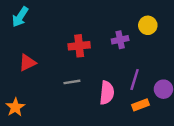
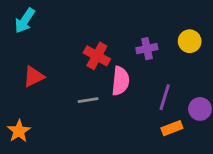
yellow circle: (148, 25) -> (190, 41), moved
red cross: (79, 46) -> (97, 56), turned 35
pink semicircle: (107, 93) -> (120, 81), moved

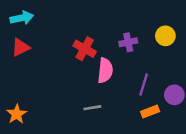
cyan arrow: (25, 21) -> (22, 18), turned -135
red triangle: (34, 77) -> (21, 47), moved
gray line: (88, 100) -> (92, 108), moved

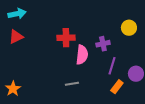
purple cross: (128, 42) -> (103, 44), moved
red cross: (85, 49) -> (66, 38), turned -30
orange rectangle: (150, 111) -> (117, 87), turned -32

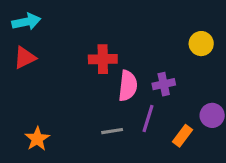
purple cross: (103, 44) -> (164, 84), moved
purple line: (112, 66) -> (148, 119), moved
orange star: (13, 89) -> (37, 139), moved

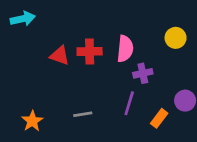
red triangle: (25, 58) -> (60, 56), moved, turned 45
pink semicircle: (128, 86) -> (125, 49), moved
gray line: (112, 131) -> (83, 114), moved

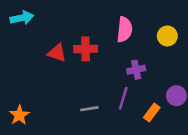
pink semicircle: (125, 49) -> (124, 29), moved
gray line: (83, 114) -> (89, 109), moved
orange star: (32, 121) -> (19, 115), moved

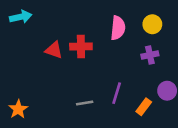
yellow circle: (167, 36) -> (152, 24), moved
purple cross: (136, 70) -> (150, 55), moved

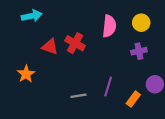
cyan arrow: (21, 17) -> (32, 16), moved
red cross: (81, 46) -> (75, 43), turned 30
orange star: (18, 109) -> (26, 74), moved

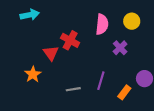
red triangle: (50, 47) -> (51, 53), moved, turned 35
purple cross: (139, 51) -> (120, 48), moved, turned -32
orange star: (26, 74) -> (33, 74), moved

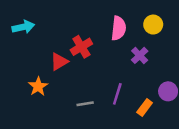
cyan arrow: (30, 15) -> (23, 27), moved
red cross: (70, 40) -> (81, 47), turned 30
red triangle: (51, 53) -> (59, 62), turned 35

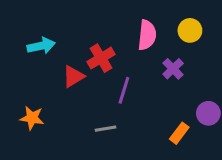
cyan arrow: (23, 27) -> (41, 46), moved
orange star: (38, 86) -> (32, 118), moved, turned -30
purple line: (117, 94) -> (124, 90), moved

